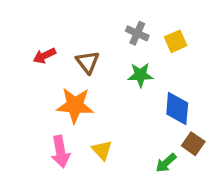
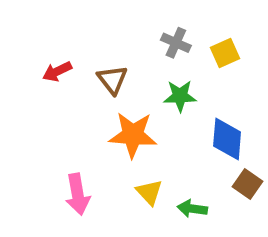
orange star: (75, 105) -> (133, 135), moved
yellow triangle: (102, 150) -> (149, 192), moved
green arrow: (166, 163) -> (192, 209), moved, turned 50

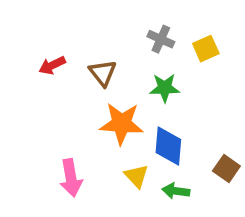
blue diamond: (227, 139) -> (168, 146), moved

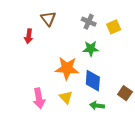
red arrow: (52, 65) -> (29, 36), turned -56
brown triangle: (103, 73) -> (48, 19), moved
yellow triangle: (136, 176) -> (66, 97), moved

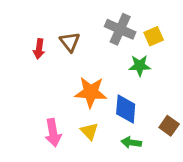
brown triangle: (48, 19) -> (70, 42), moved
gray cross: (89, 22) -> (120, 29), size x1.5
green star: (91, 49) -> (140, 66), moved

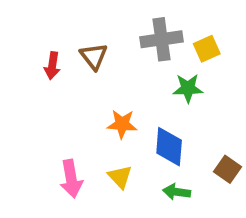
gray cross: (120, 29) -> (162, 39), turned -32
orange star: (91, 92) -> (122, 124), size x0.7

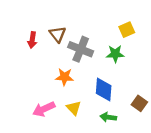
gray cross: (162, 39) -> (81, 49), moved, turned 30
orange star: (122, 124) -> (65, 77), moved
pink arrow: (71, 179) -> (44, 109), turned 75

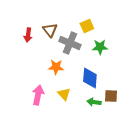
yellow square: (127, 30) -> (87, 26), moved
brown square: (139, 103) -> (111, 96), moved, turned -32
pink arrow: (44, 109) -> (38, 95), turned 126

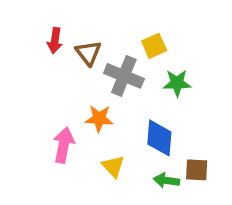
red arrow: (28, 35) -> (55, 40), moved
pink arrow: (38, 95) -> (64, 145), moved

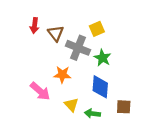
green star: (177, 83) -> (102, 58), moved, turned 30
pink arrow: (64, 145) -> (40, 91), turned 120
green arrow: (166, 180) -> (92, 114), moved

